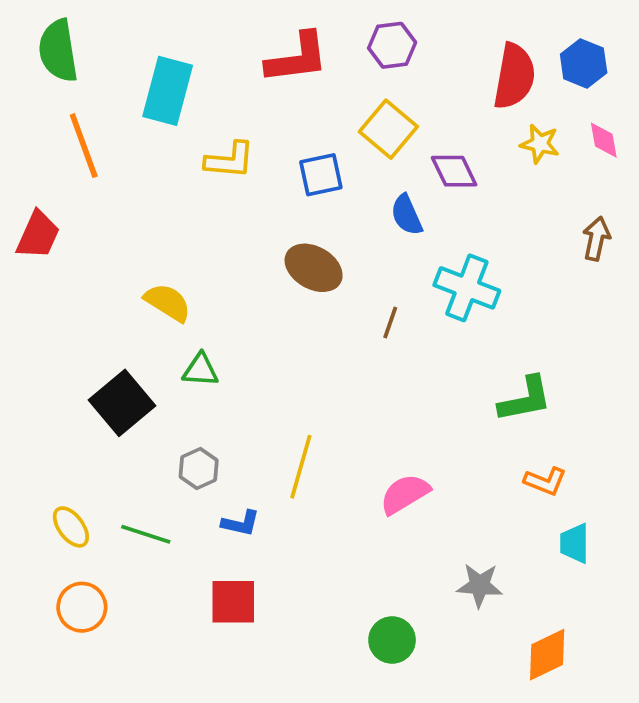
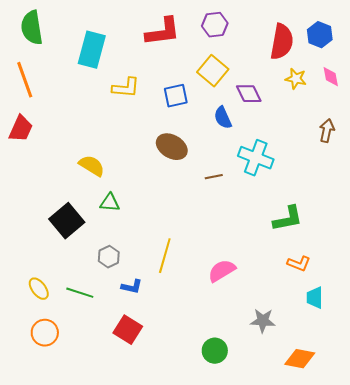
orange line: (84, 146) -> (25, 80), moved
brown line: (390, 323) -> (214, 177), turned 60
red square: (233, 602) -> (128, 330), turned 32
orange diamond: (547, 655) -> (300, 359), turned 36

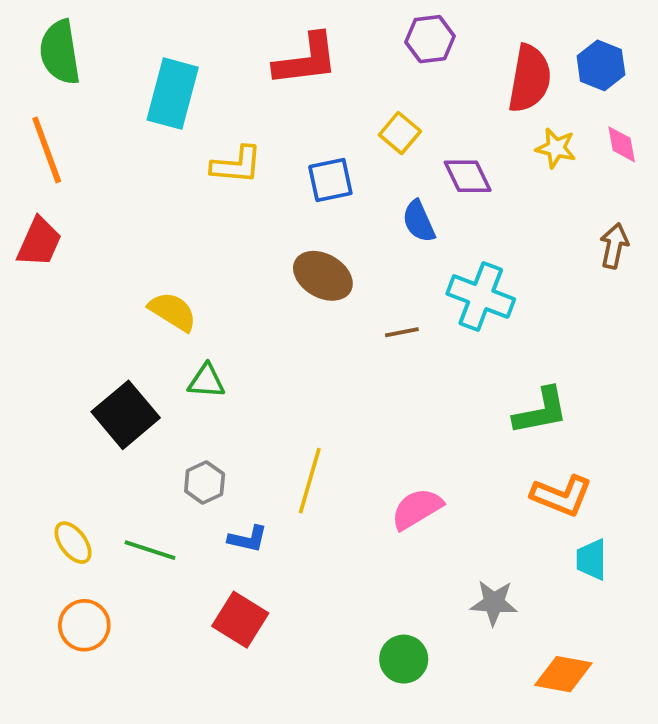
purple hexagon: (215, 25) -> (430, 39), moved
yellow square: (213, 71) -> (400, 133), size x0.7
orange L-shape: (299, 264) -> (562, 496), size x1.4

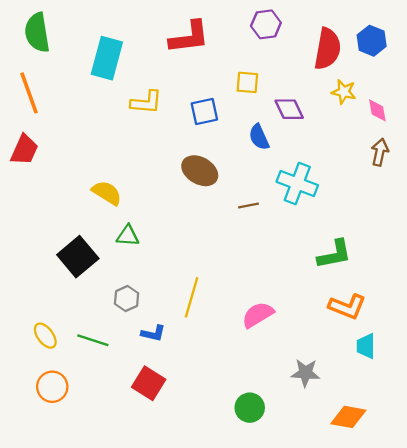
yellow square: (400, 133) -> (247, 82), turned -35
pink diamond: (622, 144) -> (377, 110), moved

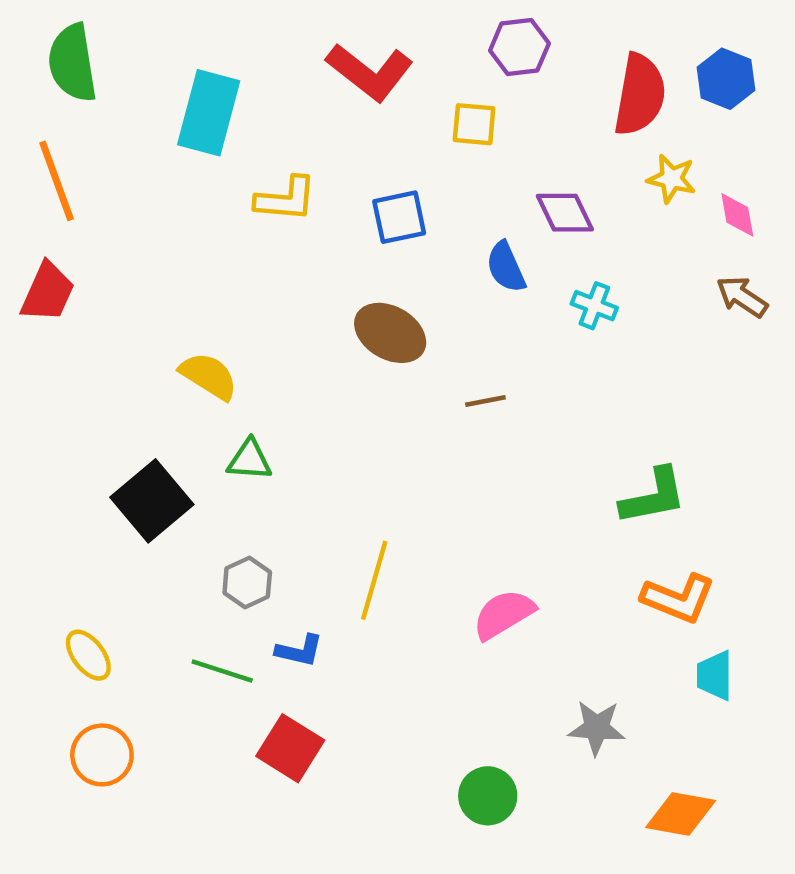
red L-shape: (189, 37) -> (370, 72), turned 45
yellow square: (247, 82) -> (474, 124), moved
brown arrow: (380, 152) -> (742, 297), turned -68
cyan cross: (297, 184) -> (594, 306), moved, size x0.6
green line: (93, 340) -> (222, 671), moved

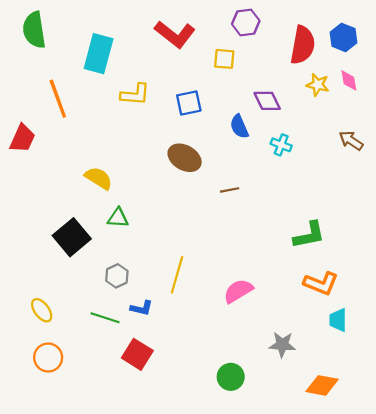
orange line: (57, 181) -> (58, 99), moved
pink diamond: (737, 215) -> (349, 80), moved

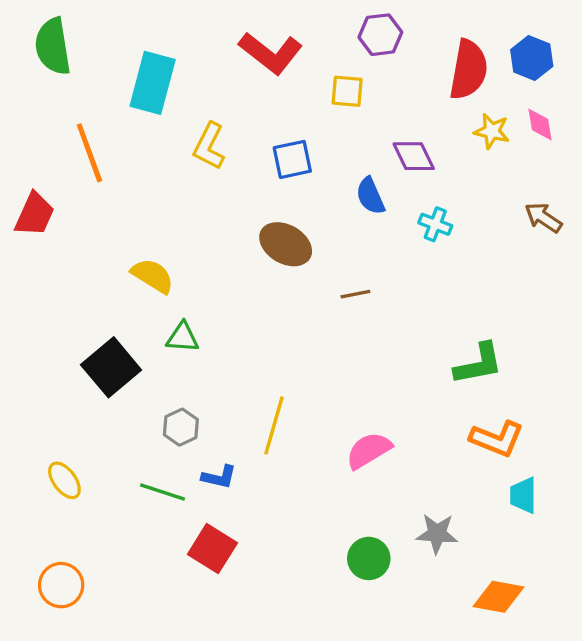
yellow L-shape: (135, 94) -> (209, 146), turned 112
orange circle: (48, 357) -> (61, 585), moved
green circle: (231, 377) -> (369, 558), moved

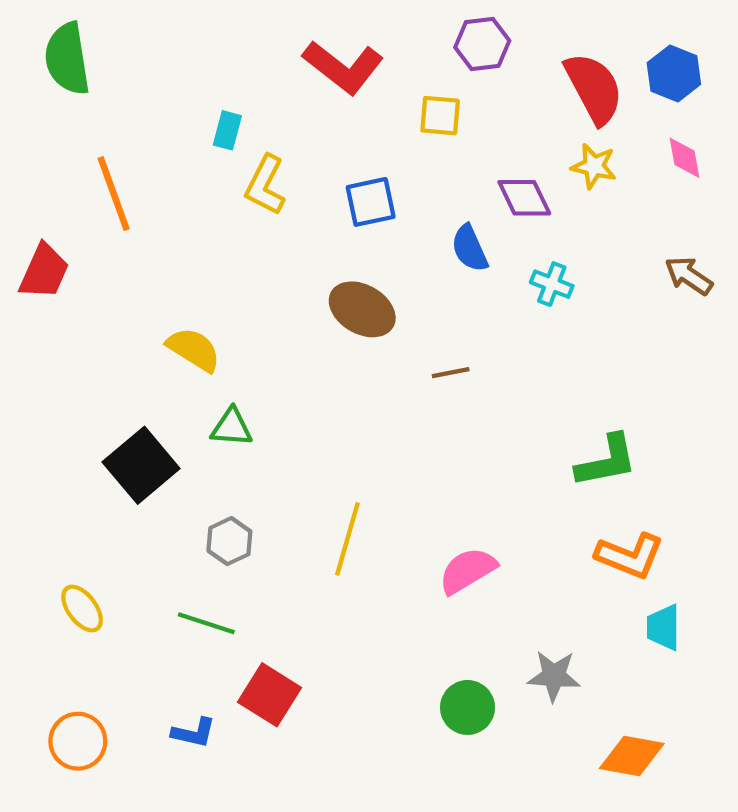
red semicircle: (469, 70) -> (594, 88), turned -38
cyan rectangle: (153, 83) -> (227, 130), moved, size x0.5
yellow star: (492, 131) -> (594, 166), moved
blue L-shape: (219, 477) -> (194, 733), moved

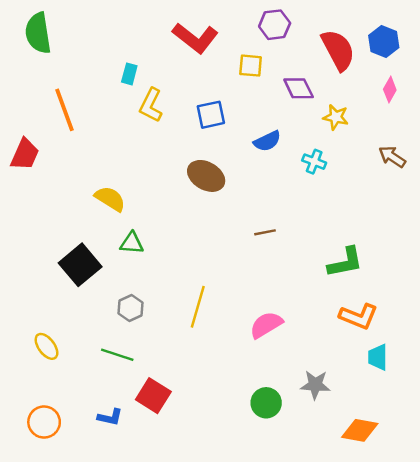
pink diamond: (684, 158) -> (390, 90), turned 40
yellow star: (594, 166) -> (336, 117), moved
purple diamond: (524, 198) -> (299, 88), moved
blue semicircle: (470, 248) -> (267, 141), turned -92
brown line: (451, 373) -> (265, 232), moved

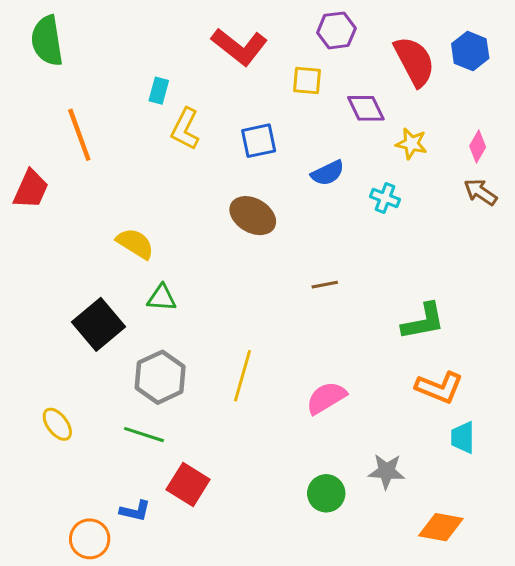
pink diamond: (390, 90) -> (478, 147), moved
gray hexagon: (130, 308) -> (160, 377), size x1.6
orange circle: (44, 422) -> (90, 539), moved

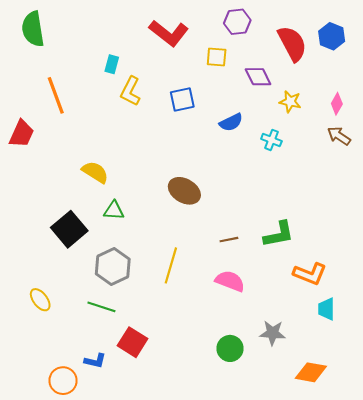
brown ellipse: (253, 216) -> (184, 191), moved
brown line: (325, 285) -> (229, 240), moved
green L-shape: (423, 321) -> (279, 234), moved
pink semicircle: (326, 398) -> (230, 281), turned 52

